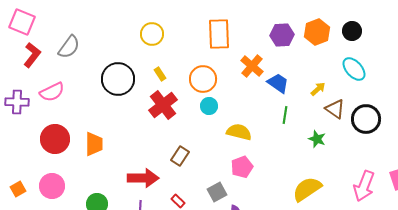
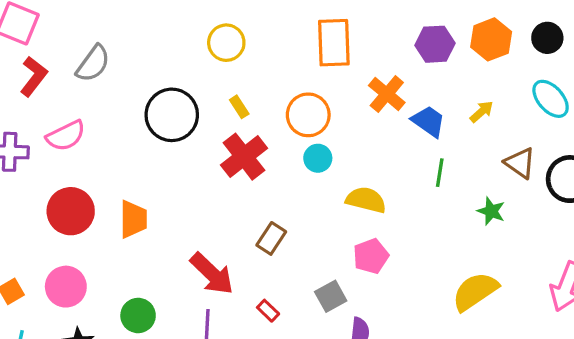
yellow arrow: (318, 89) -> (482, 112), moved
red arrow: (143, 178) -> (212, 274), turned 44

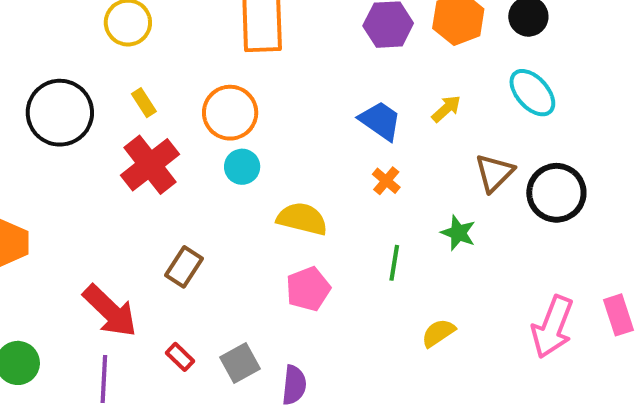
orange cross: (387, 94) -> (386, 181), moved, size x0.6
brown triangle: (520, 163) -> (494, 173), turned 40
green line: (440, 173) -> (394, 263), moved
yellow semicircle: (475, 291) -> (438, 333), size x0.6
gray square: (331, 296) -> (240, 363), moved

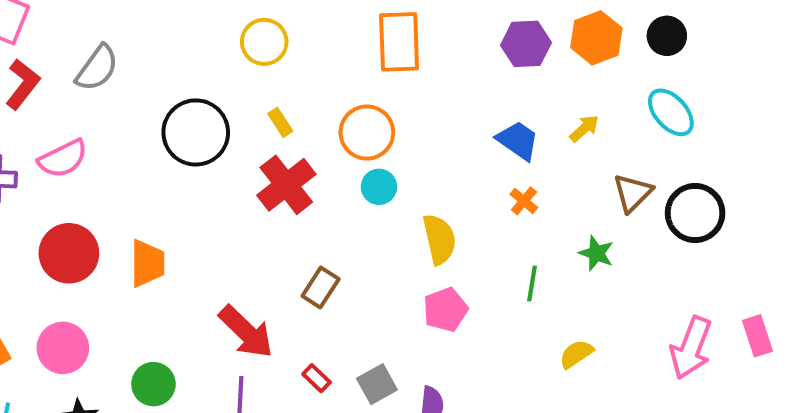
yellow semicircle: (302, 219) -> (439, 239), turned 63

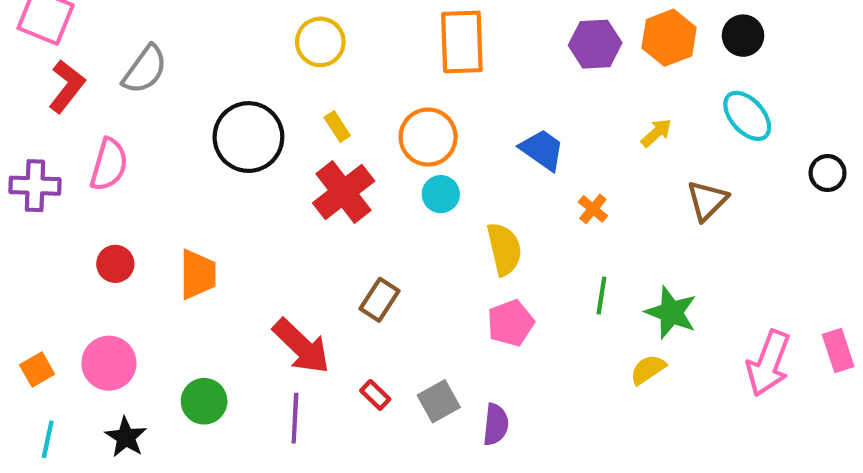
blue trapezoid: (518, 141) -> (542, 150), moved
pink semicircle: (63, 159) -> (109, 165), turned -48
black circle: (695, 213) -> (828, 173), moved, size x0.6
red circle: (69, 253) -> (115, 264), size x0.6
green star: (596, 253) -> (671, 312), moved, size x1.4

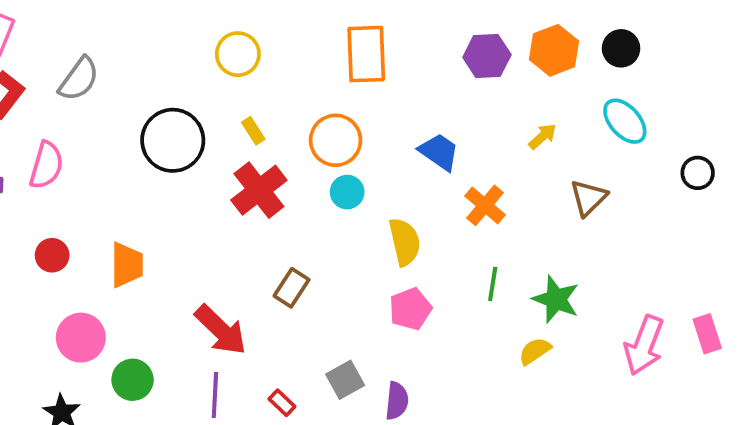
orange cross: (593, 209) -> (485, 205), size x1.5
pink circle: (109, 363) -> (81, 338), moved
red rectangle: (375, 395) -> (282, 403), moved

